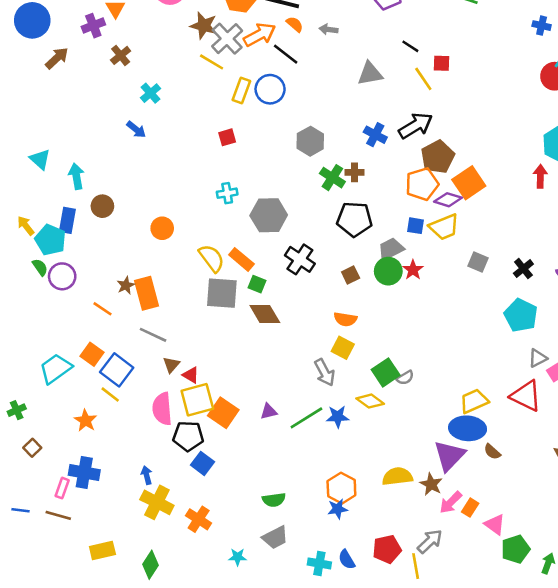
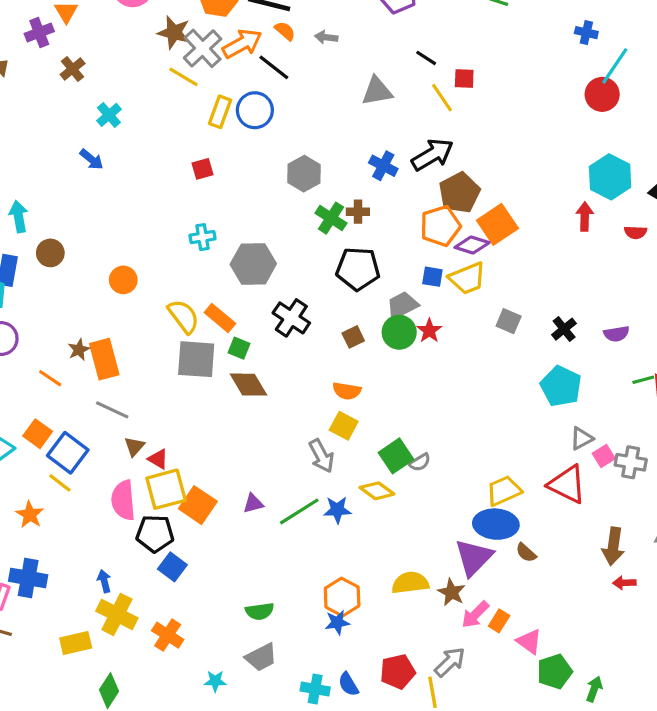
yellow rectangle: (102, 550) -> (76, 643), moved

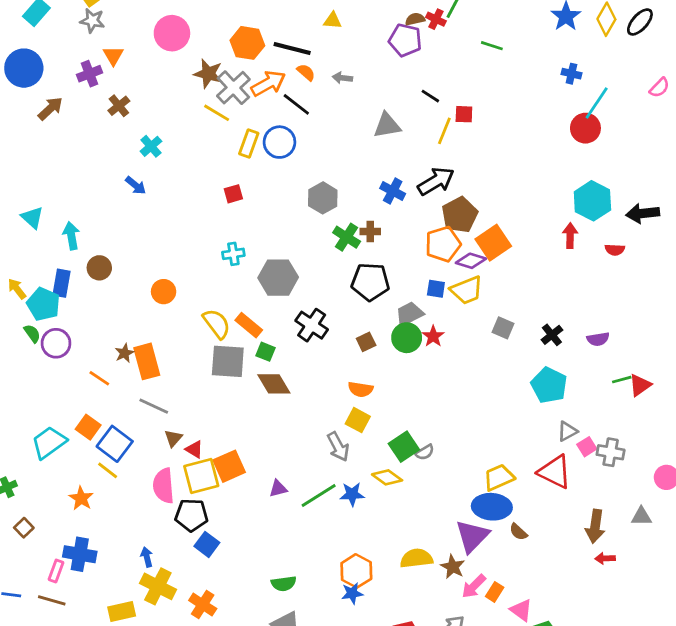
yellow line: (442, 98) -> (444, 131), turned 56
orange square: (198, 505) -> (229, 466), moved, turned 32

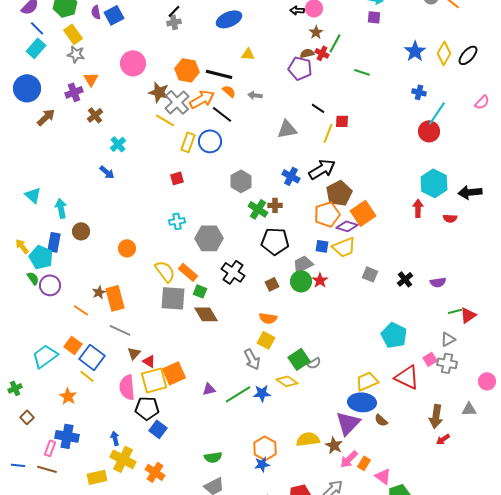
cyan pentagon: (549, 385) -> (394, 335), moved
gray triangle: (567, 431) -> (448, 339), moved
red arrow: (605, 558) -> (443, 439), turned -32

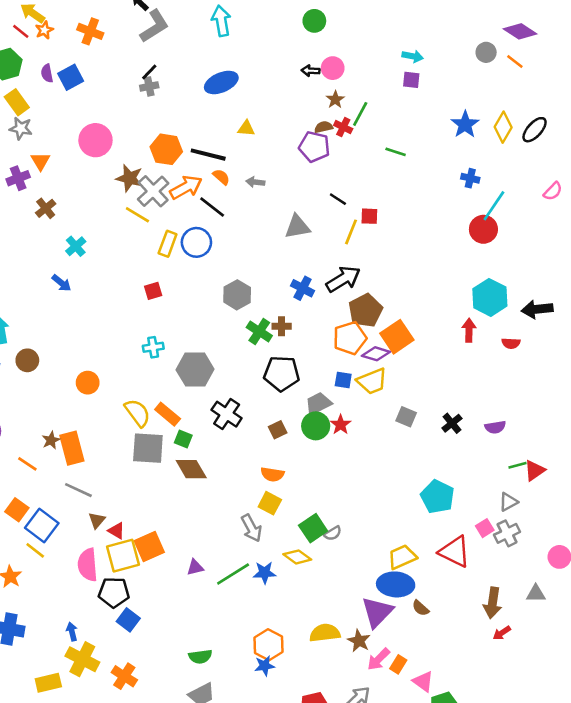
gray cross: (447, 363) -> (507, 533), turned -36

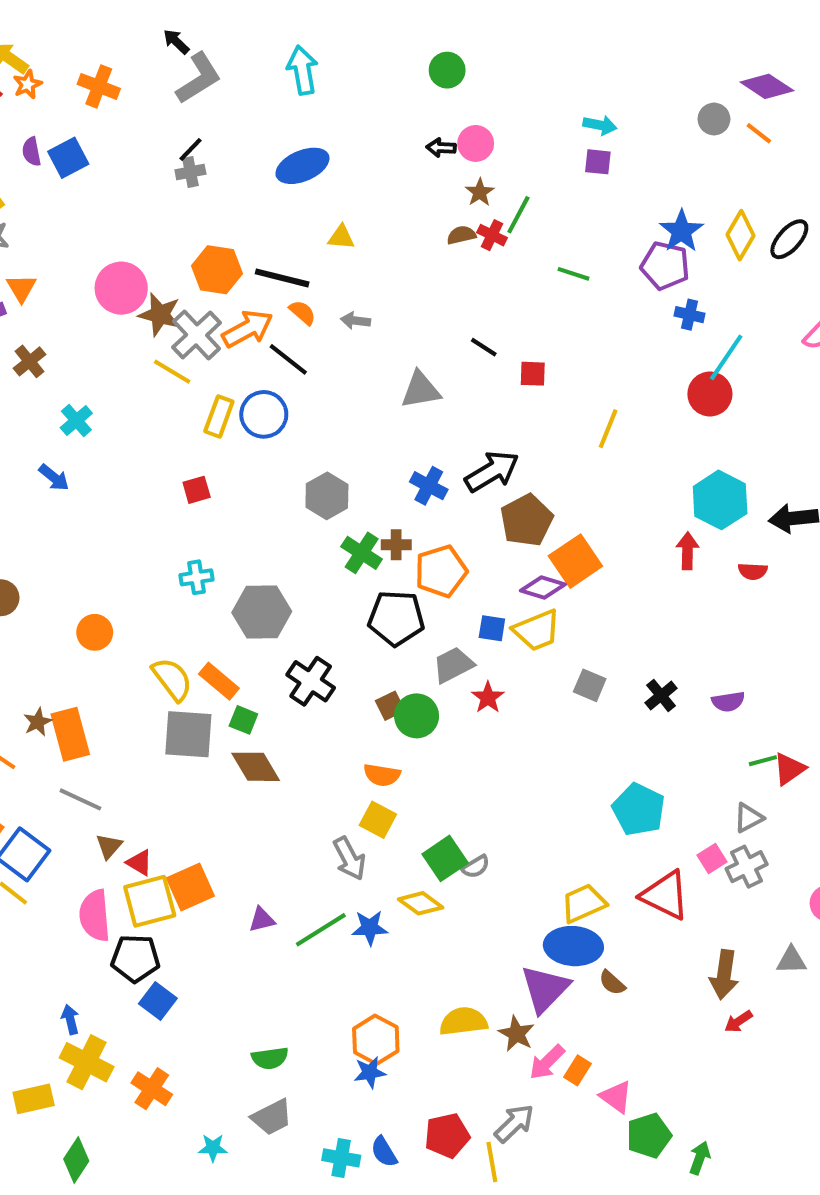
pink circle: (95, 140) -> (121, 288), moved
purple pentagon: (314, 147) -> (665, 266), moved
yellow line: (351, 232) -> (608, 429), moved
orange pentagon: (350, 338) -> (441, 571), moved
green circle: (316, 426) -> (417, 716), moved

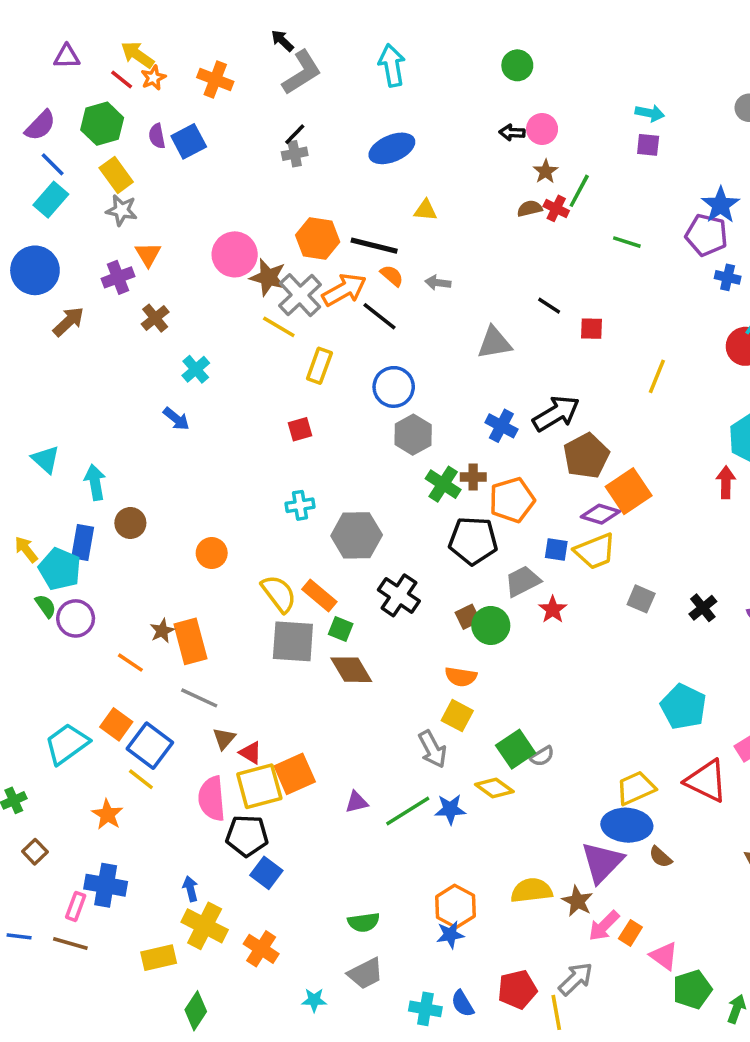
blue circle: (264, 414) -> (394, 387), moved

